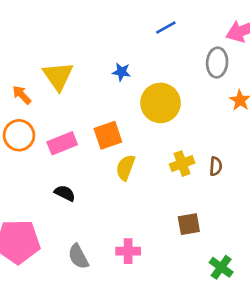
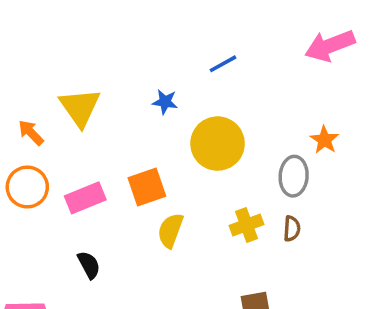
blue line: (166, 27) -> (223, 64), moved
gray ellipse: (217, 62) -> (294, 176), moved
black semicircle: (65, 193) -> (89, 265), turned 35

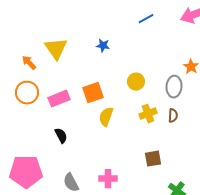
blue line: (223, 64) -> (146, 19), moved
yellow circle: (218, 144) -> (136, 82), moved, size x0.6

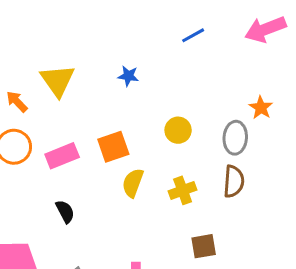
yellow cross: (148, 114) -> (183, 190), moved
brown semicircle: (173, 116) -> (234, 181), size x1.5

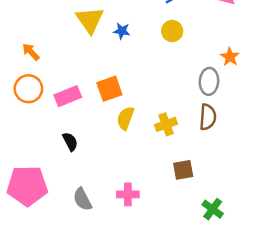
yellow triangle: (58, 80) -> (90, 20), moved
yellow circle: (178, 130) -> (172, 31), moved

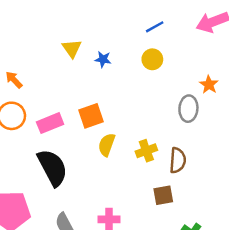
yellow triangle: (90, 20) -> (72, 48), size x0.7
brown semicircle: (208, 117) -> (178, 160), moved
black semicircle: (70, 142) -> (52, 168), size x2.0

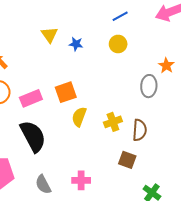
brown square: (163, 195) -> (127, 160), turned 30

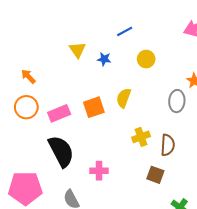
blue line: (120, 16) -> (125, 31), moved
yellow semicircle: (79, 117) -> (124, 98), moved
pink cross: (81, 180) -> (99, 171), moved

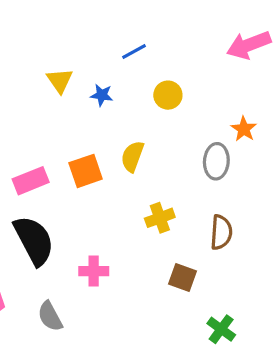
brown semicircle: (168, 145) -> (221, 232), moved

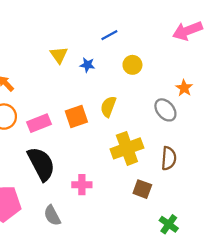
gray ellipse: (216, 161) -> (165, 110), turned -45
yellow cross: (160, 218) -> (127, 148), size x1.6

